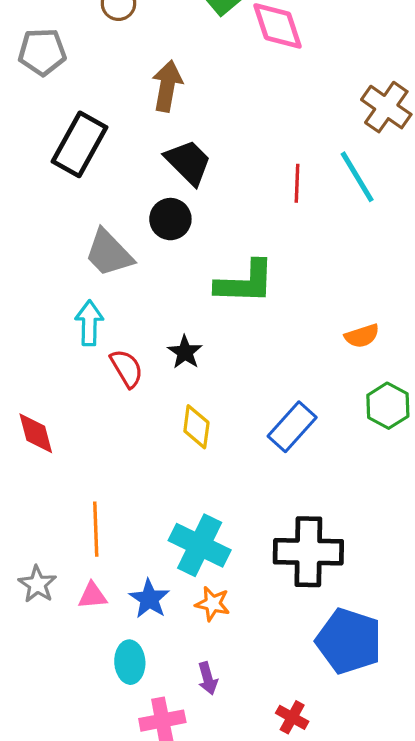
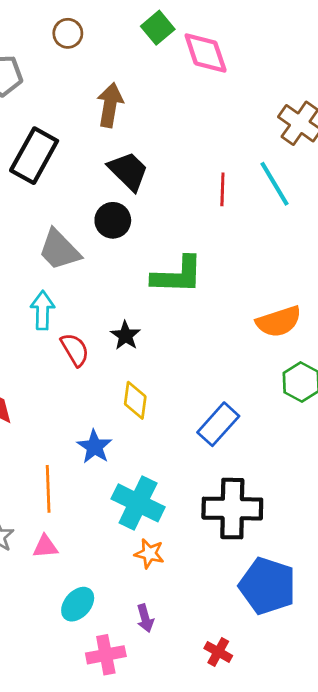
orange semicircle: (362, 336) -> (279, 322), size x1.5
blue rectangle: (292, 427) -> (218, 424), moved
blue star: (149, 599) -> (95, 447), moved
cyan ellipse: (130, 662) -> (78, 604), turned 44

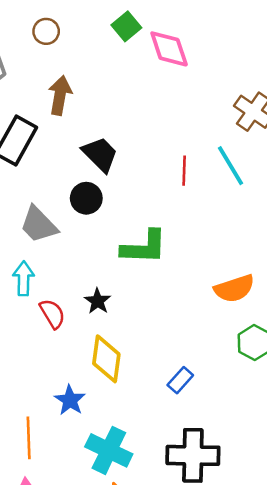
brown arrow: (110, 105) -> (60, 95), moved
yellow diamond: (135, 400) -> (106, 359), size x1.4
blue rectangle: (218, 424) -> (180, 380), size x0.7

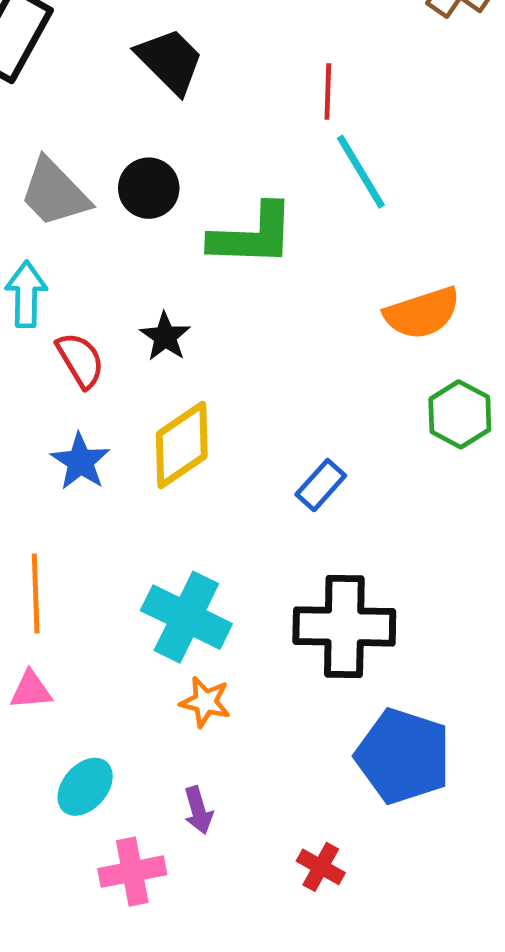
cyan line: (231, 166) -> (361, 172), moved
black circle: (86, 198) -> (149, 188), moved
yellow diamond: (106, 359) -> (182, 445), turned 48
blue star: (70, 400) -> (80, 462), moved

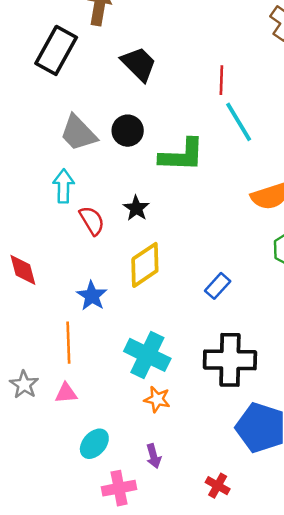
blue star: (80, 462) -> (92, 296), moved

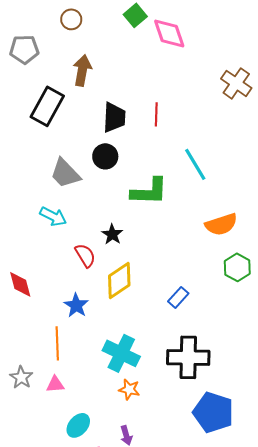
black trapezoid: (139, 64) -> (114, 117), turned 48
red line: (221, 80) -> (156, 114), moved
black circle: (128, 131) -> (105, 156), moved
cyan arrow: (64, 186) -> (53, 216), turned 116
red semicircle: (92, 221) -> (85, 255), moved

